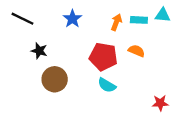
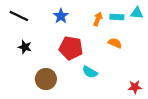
black star: (39, 51) -> (25, 47), moved
red pentagon: (103, 57) -> (71, 48), moved
brown circle: (55, 79) -> (46, 79), moved

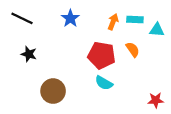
cyan triangle: (137, 13) -> (157, 30), moved
orange semicircle: (115, 43) -> (133, 50), turned 32
red pentagon: (71, 48) -> (102, 55), moved

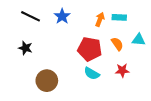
black line: (22, 18) -> (30, 16), moved
cyan triangle: (157, 30) -> (139, 40), moved
red star: (156, 100) -> (122, 70), moved

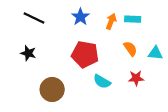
blue star: (62, 16) -> (80, 17), moved
cyan triangle: (139, 40) -> (155, 53), moved
red pentagon: (90, 49) -> (85, 54), moved

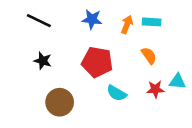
blue star: (80, 17) -> (92, 19), turned -30
black star: (28, 53) -> (43, 61), moved
cyan triangle: (155, 53) -> (177, 81), moved

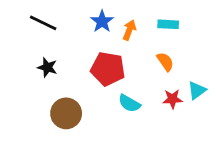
blue star: (92, 19) -> (102, 21), turned 30
orange arrow: (127, 24) -> (129, 30), moved
cyan triangle: (177, 81) -> (197, 90), turned -42

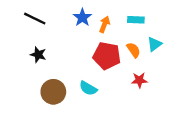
red pentagon: (108, 69) -> (107, 56), moved
cyan triangle: (197, 90) -> (154, 44), moved
cyan semicircle: (129, 103) -> (88, 88), moved

